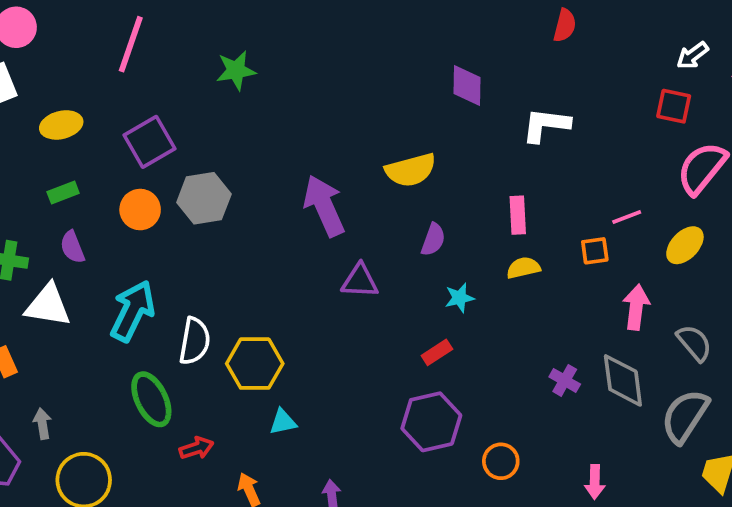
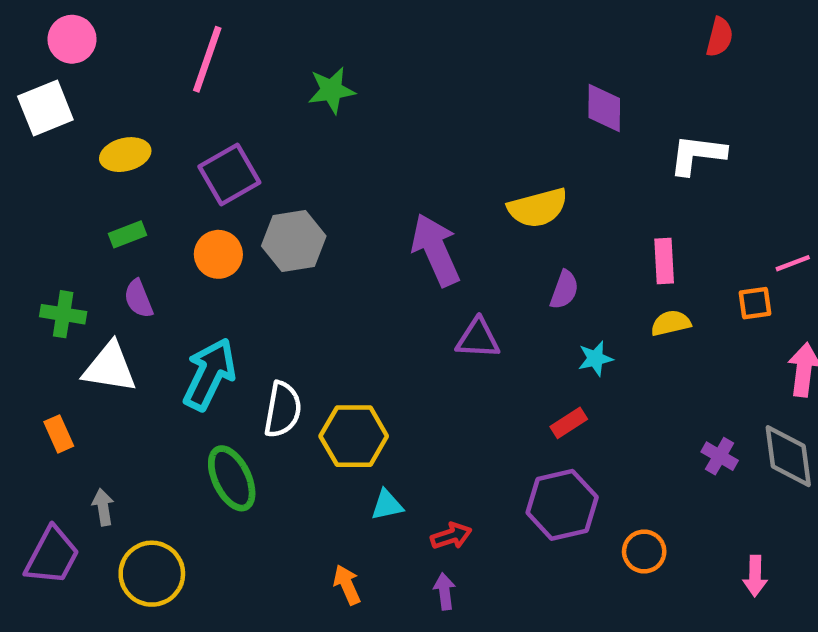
red arrow: (196, 448) -> (451, 536), moved

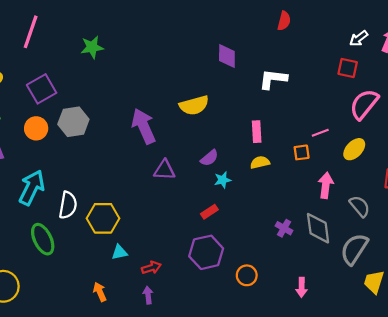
purple semicircle: (564, 290) -> (209, 158), moved, turned 30

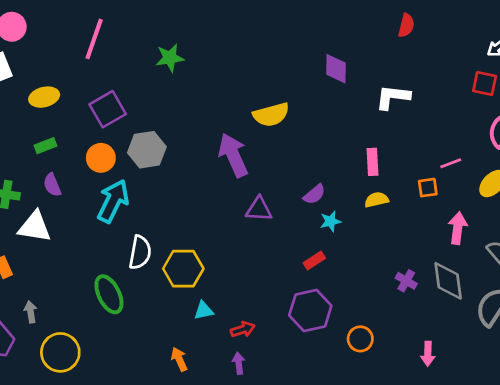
yellow semicircle: (194, 105) -> (271, 115), moved
cyan arrow: (32, 188) -> (113, 201), moved

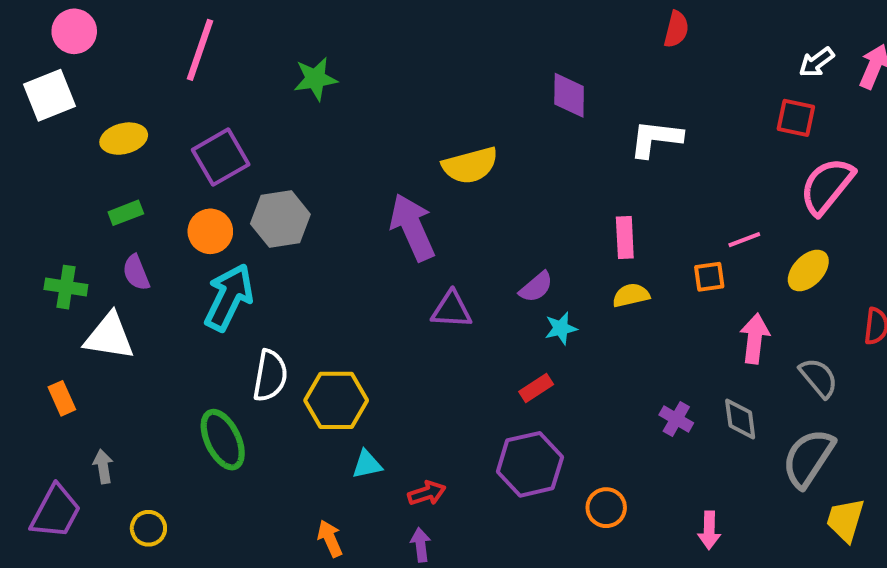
gray diamond: (448, 281) -> (740, 419), size x0.7
yellow circle: (60, 352) -> (148, 528), size x0.6

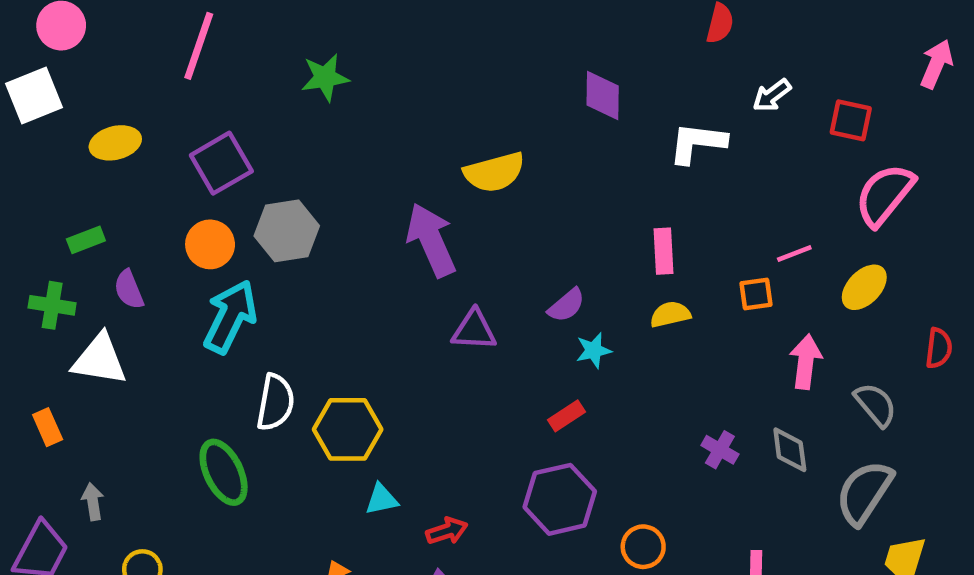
white arrow: (817, 62) -> (772, 96), moved
green rectangle: (126, 213) -> (86, 240), moved

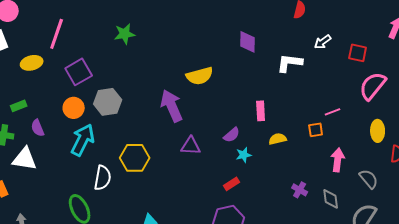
pink line: (199, 46) -> (57, 34), moved
pink rectangle: (663, 251) -> (261, 111), moved
yellow ellipse: (864, 287) -> (378, 131), moved, turned -45
yellow hexagon: (348, 429) -> (135, 158), moved
purple cross: (720, 450) -> (300, 190), moved

